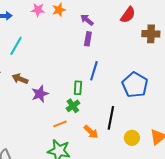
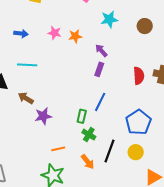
red semicircle: (128, 15) -> (139, 76), moved, turned -48
cyan line: (16, 46) -> (27, 65), turned 54
green cross: (73, 106) -> (89, 135), moved, turned -32
yellow circle: (132, 138) -> (136, 152), moved

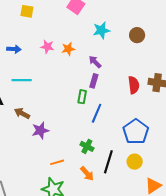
green rectangle: (82, 116) -> (82, 97), moved

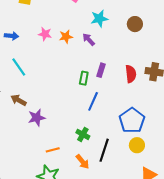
purple arrow: (95, 62) -> (89, 39), moved
cyan line: (22, 80) -> (19, 67), turned 54
purple rectangle: (94, 81) -> (101, 70), moved
green rectangle: (82, 97) -> (84, 78), moved
yellow circle: (135, 162) -> (137, 145), moved

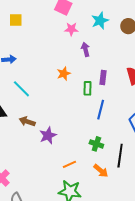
cyan star: (99, 19) -> (100, 21), moved
pink star: (45, 34) -> (71, 29), moved
orange star: (66, 37) -> (64, 74), moved
purple arrow: (89, 39) -> (85, 49), turned 40

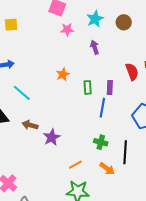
purple arrow: (85, 49) -> (95, 47), moved
purple rectangle: (103, 78) -> (110, 88), moved

